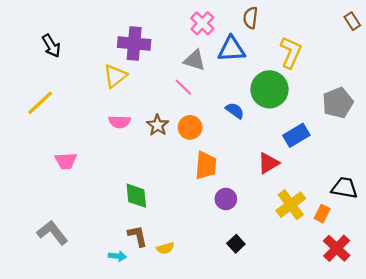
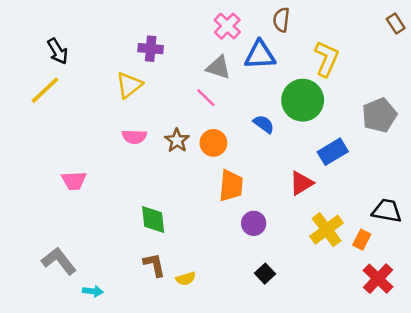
purple cross: (134, 43) -> (151, 49), size x0.7
yellow line: (40, 103) -> (45, 90), moved
cyan arrow: (117, 256) -> (93, 291), moved

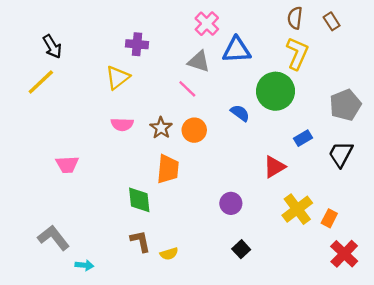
brown semicircle: (281, 20) -> (295, 18), moved
brown rectangle: (396, 24) -> (332, 21), moved
blue rectangle: (333, 152) -> (303, 138), size x0.7
orange trapezoid: (231, 186) -> (168, 169), moved
black trapezoid: (387, 211) -> (341, 154), moved, turned -72

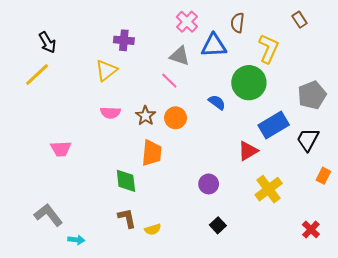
brown semicircle: (295, 18) -> (238, 23), moved
blue rectangle: (303, 138) -> (274, 125), size x1.8
orange rectangle: (329, 218) -> (323, 176), moved
red cross: (344, 254) -> (311, 229), size x0.7

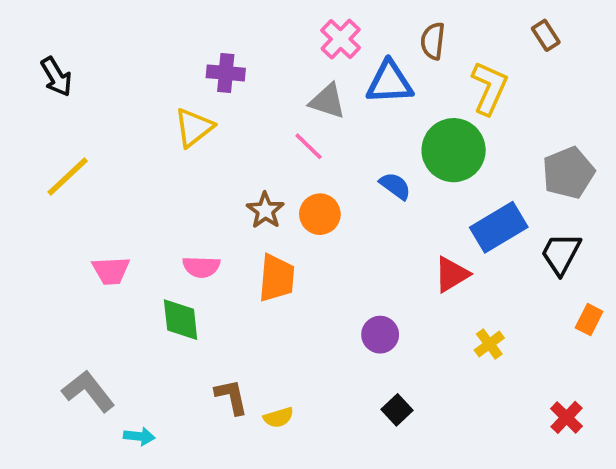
black arrow: (47, 42) -> (56, 77), moved
yellow line: (37, 74) -> (68, 176), moved
pink semicircle: (110, 113) -> (201, 267), moved
green diamond: (126, 181) -> (181, 320), moved
yellow cross: (269, 189) -> (489, 344), size x0.6

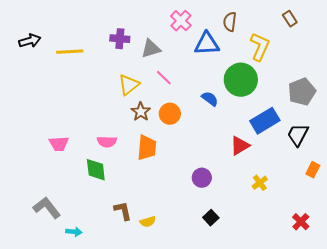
black arrow: (56, 77) -> (30, 41), turned -75
gray triangle: (327, 101) -> (151, 49), moved, turned -35
yellow triangle: (194, 128) -> (129, 85), moved
yellow line: (68, 176) -> (70, 52), moved, turned 40

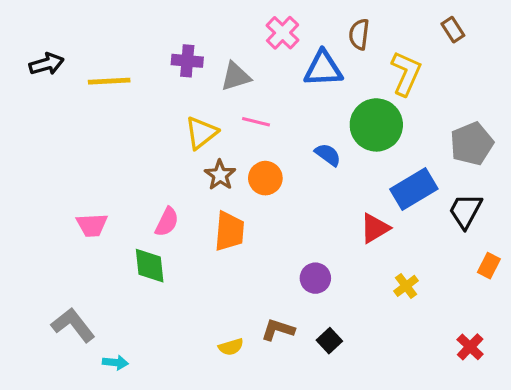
pink line: (164, 78) -> (256, 122), turned -30
pink semicircle: (107, 142) -> (167, 222), turned -66
brown L-shape: (123, 211) -> (278, 330), moved, turned -60

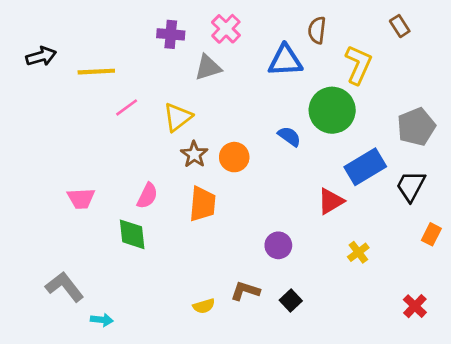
pink cross: (283, 33) -> (226, 29), moved
purple cross: (187, 61) -> (171, 34), moved
pink line: (256, 122) -> (127, 107), moved, turned -50

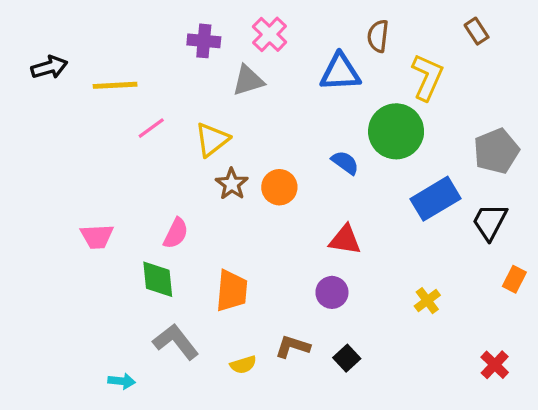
red triangle: (331, 201) -> (345, 240), moved, turned 40
orange trapezoid: (202, 204) -> (232, 291), moved
gray L-shape: (65, 287) -> (176, 342), moved

